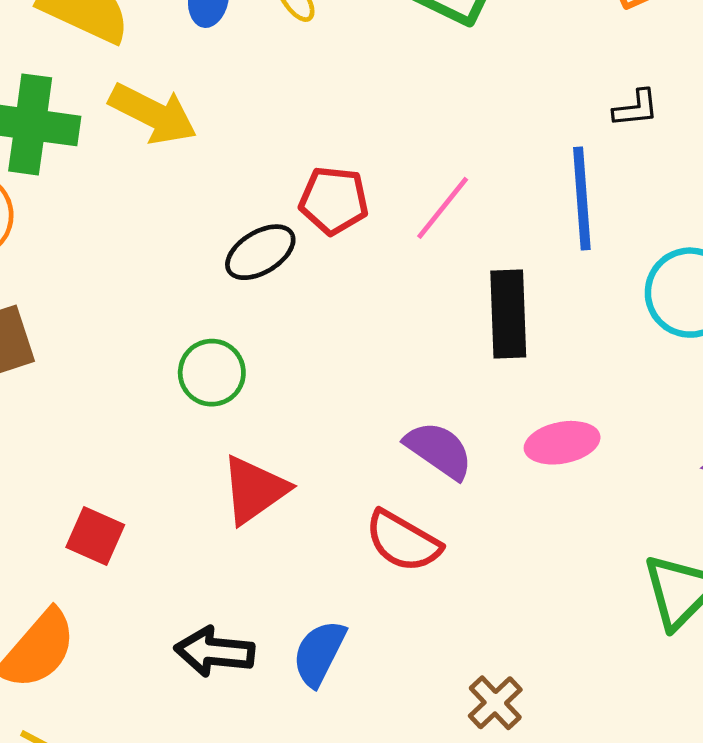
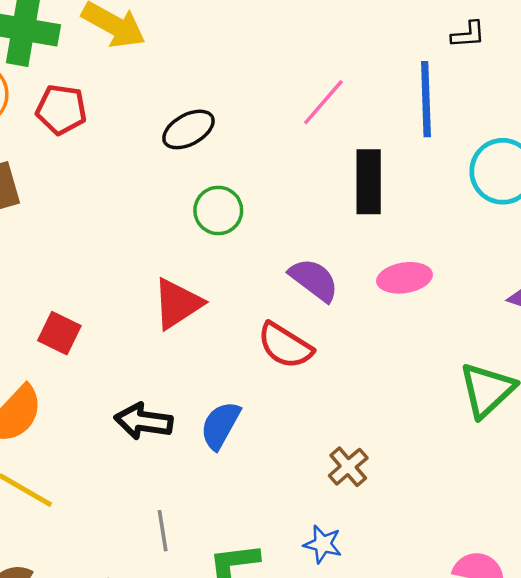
red pentagon: (334, 200) -> (61, 110), moved
green circle: (212, 373) -> (218, 210), moved

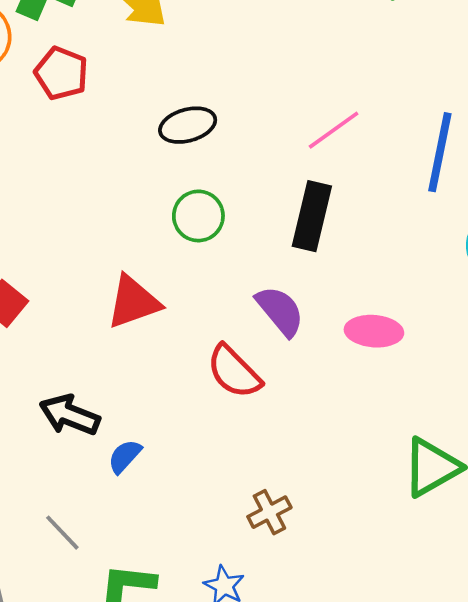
black rectangle: (369, 182) -> (312, 216), moved
blue semicircle: (220, 425) -> (125, 456), moved, size x0.7
gray line: (163, 531) -> (62, 533), turned -48

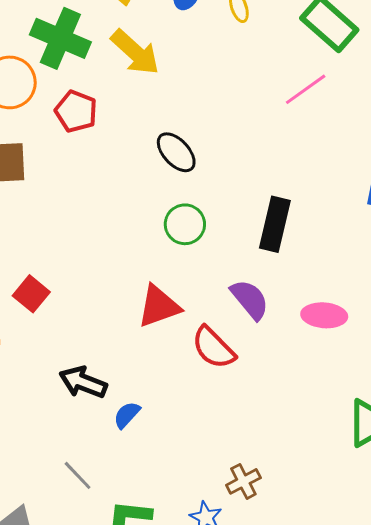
black ellipse: (188, 125) -> (176, 152), turned 63
pink line: (334, 130) -> (306, 89), moved
red triangle: (133, 302) -> (159, 306), moved
brown cross: (269, 512) -> (243, 481), moved

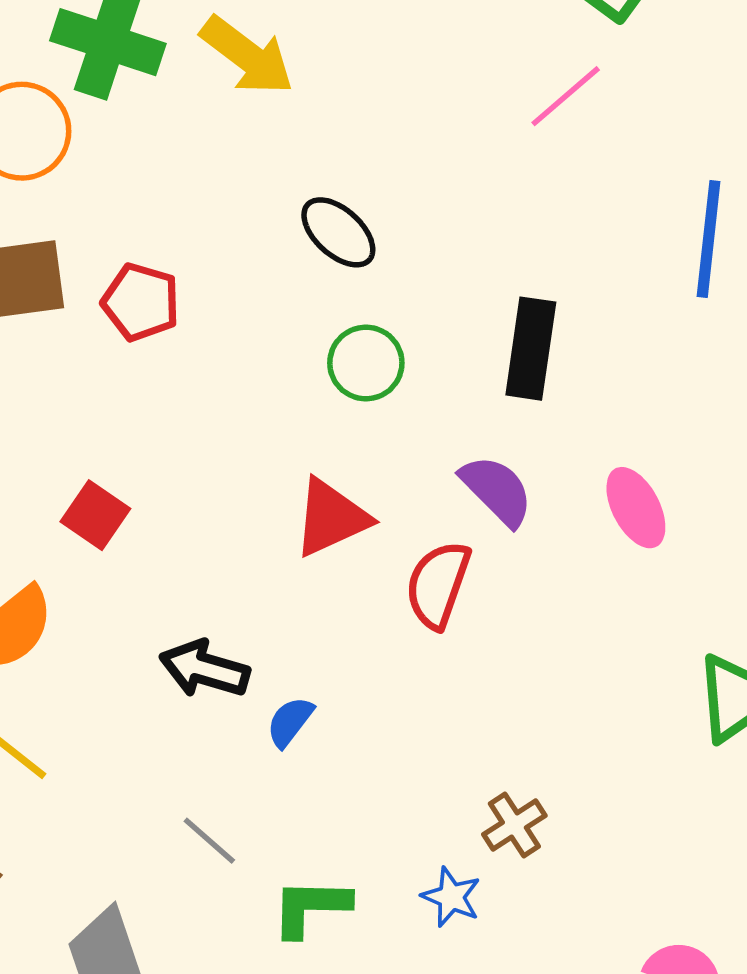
red pentagon: (76, 111) -> (141, 302), moved
pink ellipse: (324, 315) -> (636, 508), turned 63
red semicircle: (213, 348) -> (438, 585), turned 69

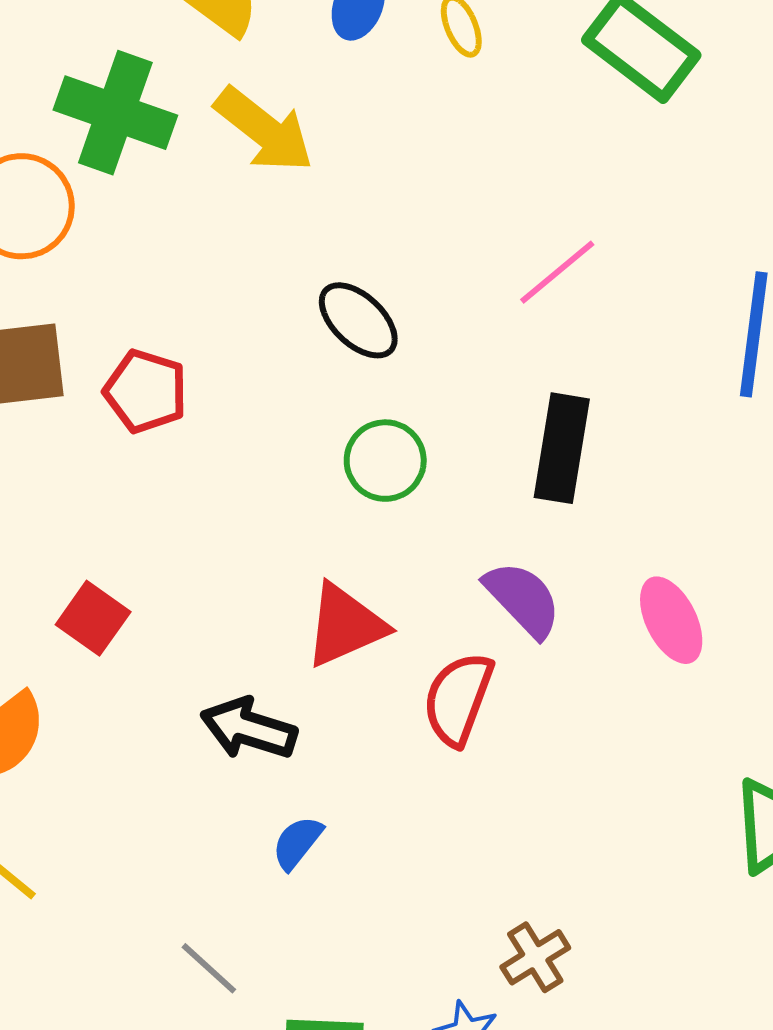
pink line: (566, 96) -> (557, 272), moved
black arrow: (204, 669) -> (249, 729), moved

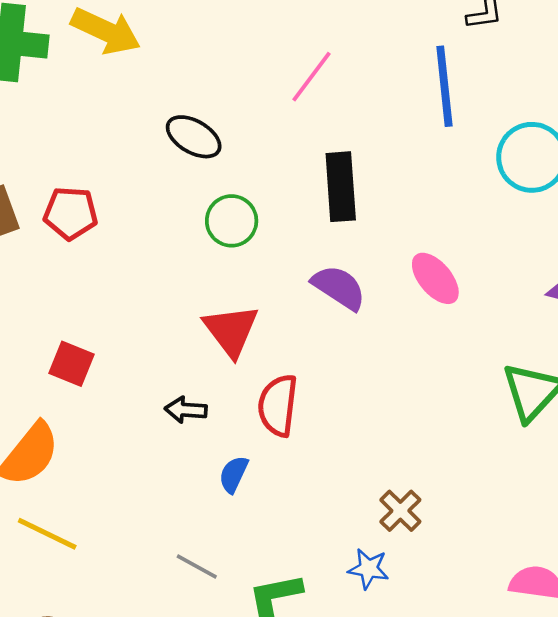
red triangle: (345, 625) -> (231, 330), turned -30
red semicircle: (458, 699) -> (278, 405), moved
black arrow: (249, 729) -> (186, 410), size x0.7

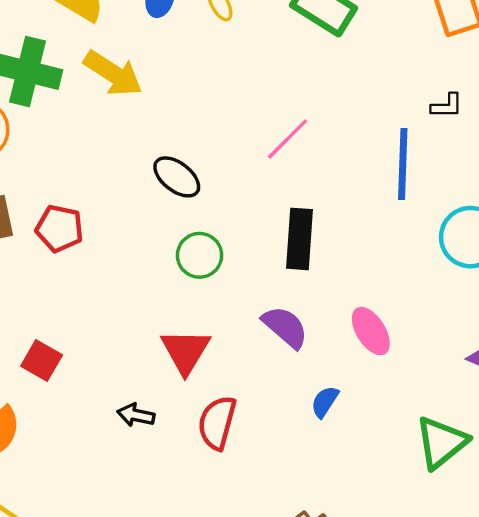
blue semicircle: (234, 474) -> (325, 402), moved

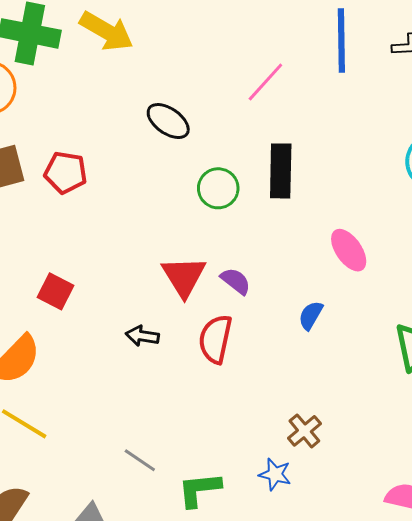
blue line: (403, 164) -> (341, 41), moved
green circle: (200, 255) -> (218, 188), moved
purple semicircle: (285, 327) -> (236, 281), moved, size x0.7

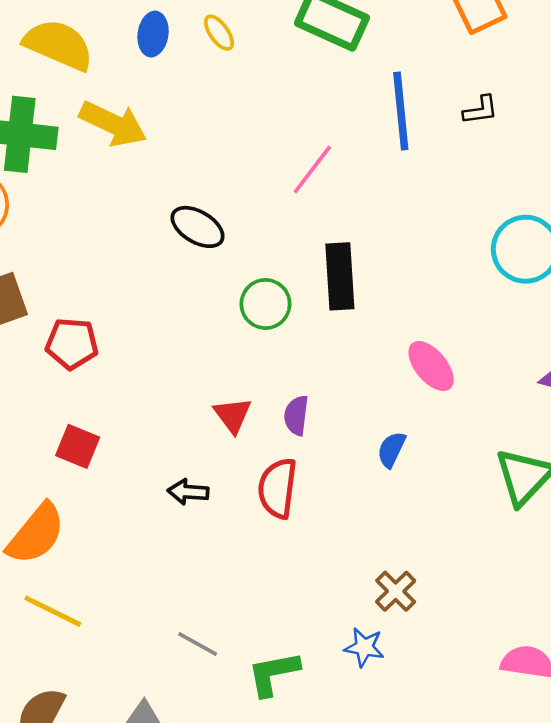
red pentagon: (66, 172) -> (72, 344), moved
red triangle: (184, 277) -> (233, 415), size x0.7
purple semicircle: (236, 281) -> (296, 415), turned -116

